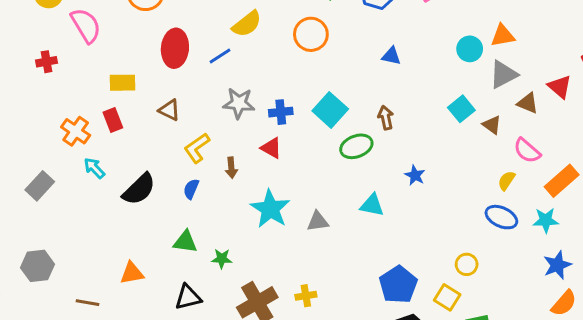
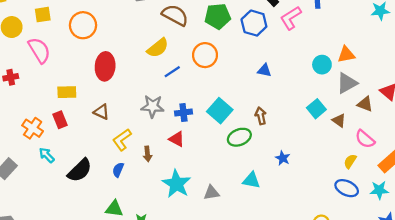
blue line: (220, 56) -> (172, 72), moved

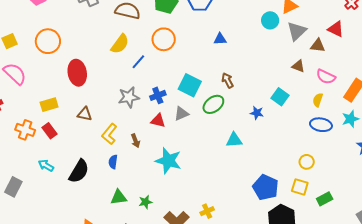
cyan square: (316, 109) -> (280, 97), moved
orange cross: (33, 128) -> (25, 130), moved
gray triangle: (211, 193) -> (181, 114), moved

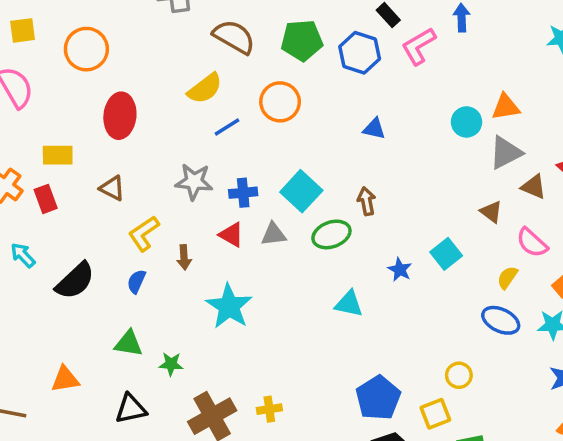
yellow square: (300, 187) -> (435, 414), turned 36

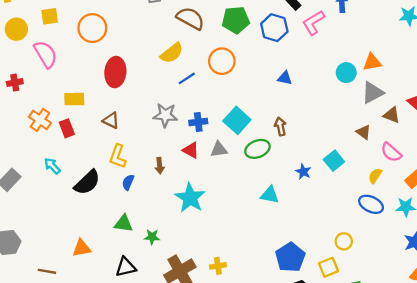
yellow L-shape: (144, 233) -> (118, 156), moved, turned -35

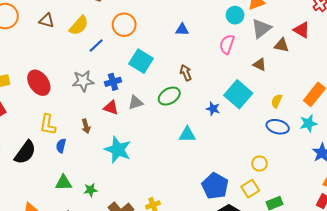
red ellipse: (115, 72) -> (39, 83), moved, turned -30
brown triangle: (111, 120) -> (47, 21), moved
cyan square: (237, 120) -> (141, 61), moved
pink semicircle: (391, 152) -> (227, 44), moved, turned 78
cyan square: (334, 161) -> (238, 94), size x1.5

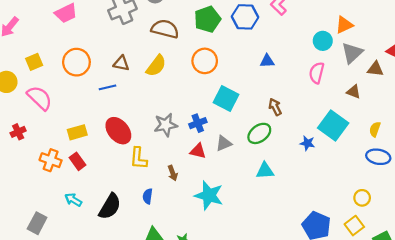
blue line: (96, 45) -> (107, 87), moved, turned 35
yellow L-shape: (48, 125) -> (139, 158), moved
cyan triangle: (187, 134) -> (265, 171), moved

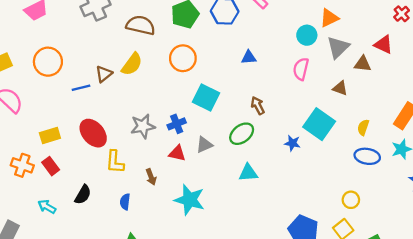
brown triangle: (121, 63) -> (104, 74), moved, turned -49
black semicircle: (110, 206) -> (83, 195), moved, size x0.7

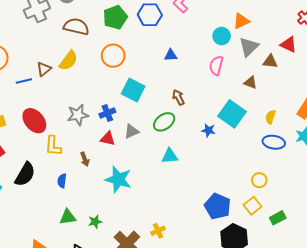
black semicircle: (83, 195) -> (25, 174), size x1.4

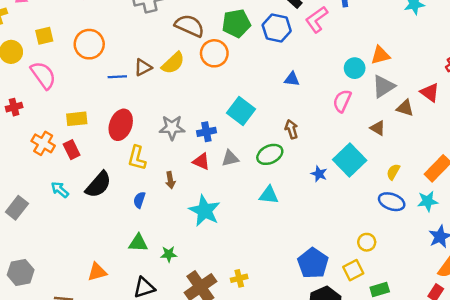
orange circle: (113, 56) -> (214, 53), moved
red ellipse: (34, 121) -> (121, 125), turned 50

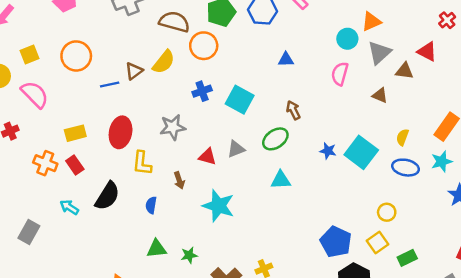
blue cross: (206, 132) -> (202, 91), moved
cyan square: (350, 160) -> (361, 152), moved

